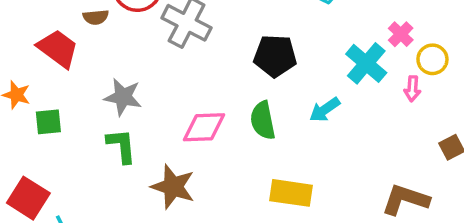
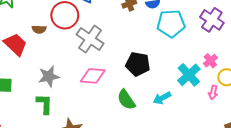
gray star: (123, 97) -> (49, 76), turned -30
green semicircle: (263, 120) -> (126, 100), turned -30
pink diamond: (204, 127) -> (93, 76), moved

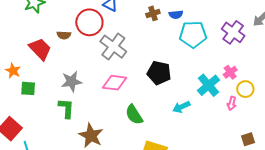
green semicircle: (126, 100) -> (134, 115), moved

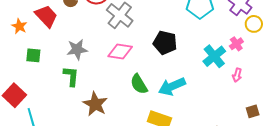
orange star: (13, 71) -> (19, 26), moved
yellow circle: (245, 89) -> (254, 24), moved
cyan arrow: (181, 107) -> (172, 86), moved, size x1.5

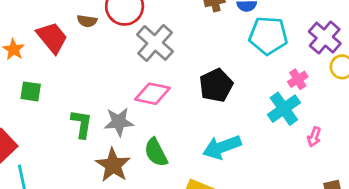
black pentagon: (165, 43) -> (216, 85), turned 30
pink cross: (236, 44) -> (298, 79), moved
gray star: (77, 49) -> (119, 122), moved
green semicircle: (139, 84) -> (156, 152), moved

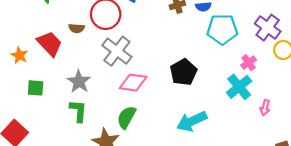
gray cross: (155, 43) -> (117, 51), moved
gray star: (119, 122) -> (79, 82), moved, turned -30
green semicircle: (156, 152) -> (126, 117), moved, turned 60

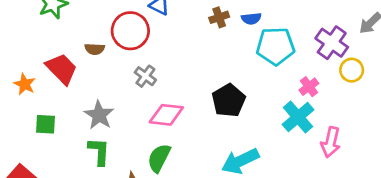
gray cross: (117, 51) -> (145, 76), size x0.6
pink arrow: (265, 108) -> (331, 142), size x1.5

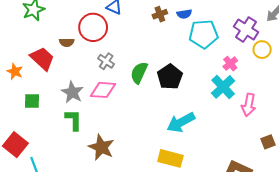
pink diamond: (166, 115) -> (103, 90), moved
green semicircle: (159, 158) -> (139, 73), moved

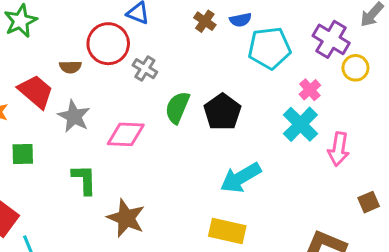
brown cross: (160, 14) -> (205, 21), turned -32
gray cross: (106, 61) -> (145, 69), moved
gray star: (72, 92) -> (74, 116), moved

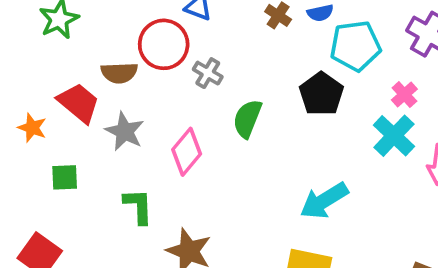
brown semicircle: (70, 67) -> (119, 73), size x1.4
black pentagon: (222, 112) -> (321, 94), moved
pink diamond: (126, 134) -> (187, 152), turned -51

